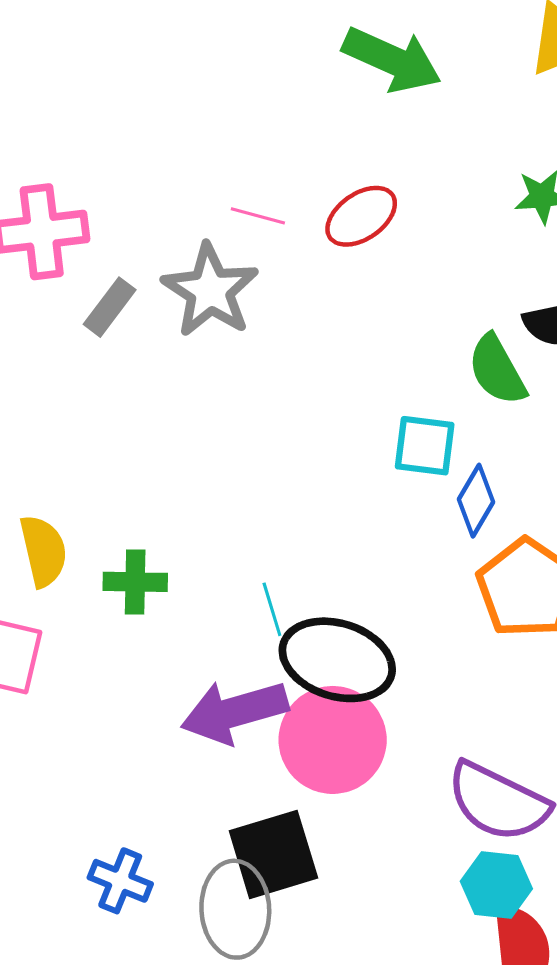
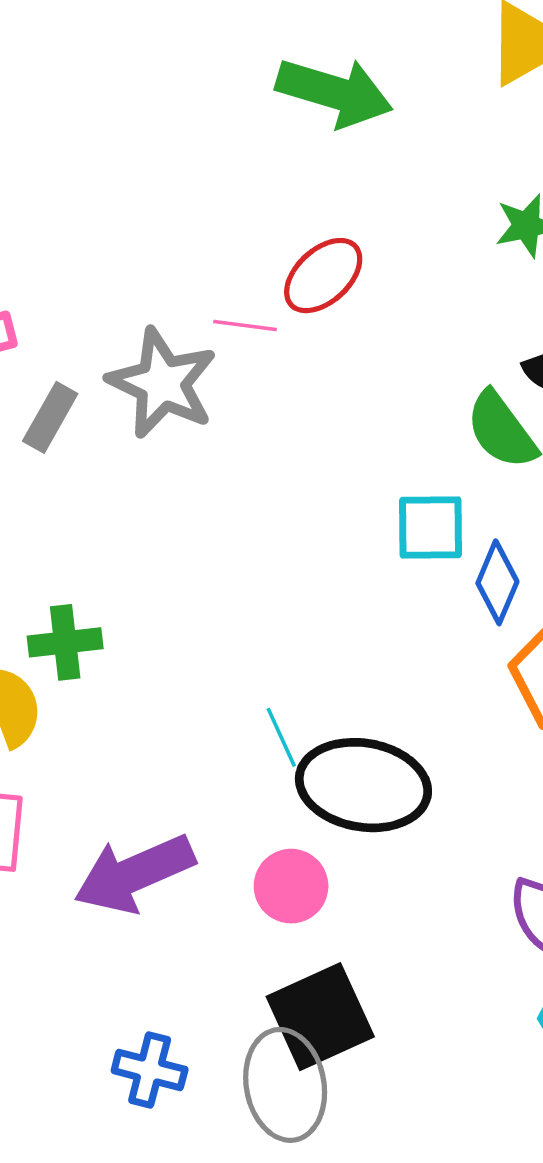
pink line: (258, 216) -> (245, 326), moved
green cross: (135, 582) -> (65, 642), moved
purple arrow: (234, 712) -> (134, 874), moved
pink circle: (333, 740) -> (291, 886), moved, size x0.6

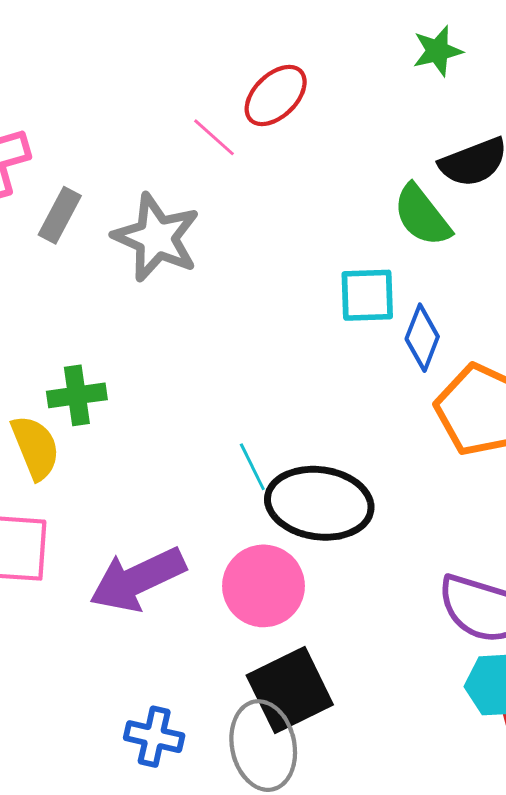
pink line: (245, 326) -> (214, 137), turned 36
gray star: (162, 383) -> (156, 238), moved
pink circle: (291, 886) -> (263, 586), size x1.4

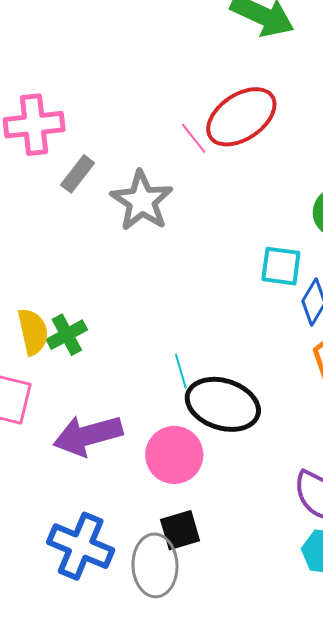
red ellipse: (276, 95) -> (241, 117), size x1.5
green cross: (77, 395) -> (67, 335), moved, turned -30
black square: (290, 690) -> (180, 530), size x0.7
blue cross: (154, 737) -> (81, 546), size x1.6

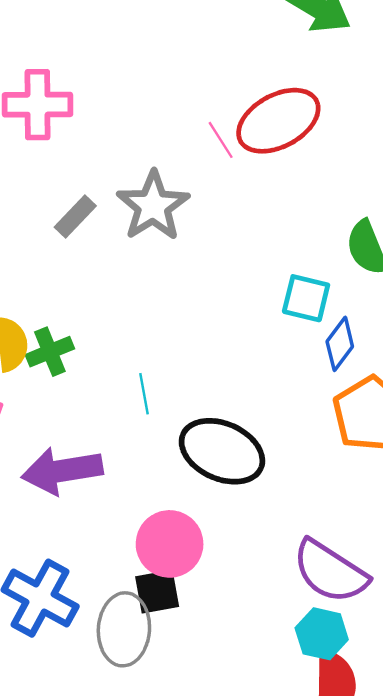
gray rectangle: (78, 174) -> (75, 217), moved
cyan line: (181, 371) -> (144, 394), moved
pink circle: (174, 455) -> (170, 544), moved

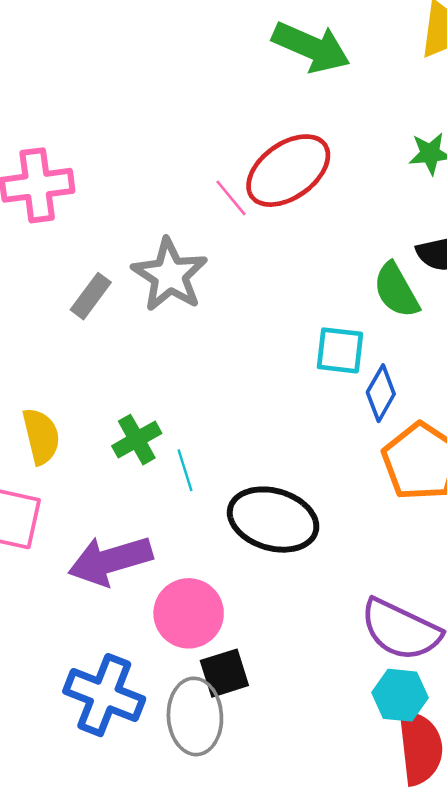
green cross: (50, 352) -> (137, 440), moved
pink circle: (170, 544) -> (189, 613), moved

